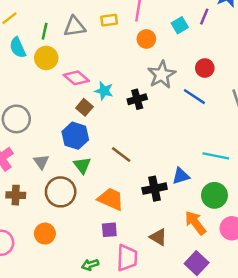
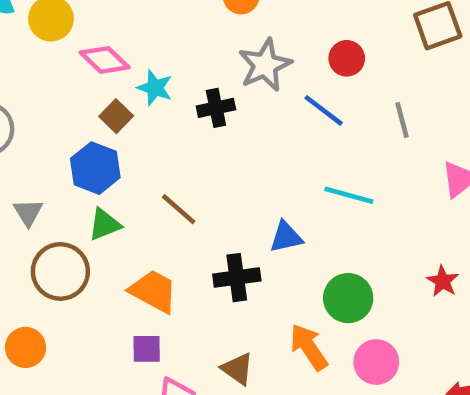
cyan line: (216, 156) -> (349, 195), moved
green triangle: (82, 165) -> (104, 224), turned 42
blue triangle: (181, 176) -> (286, 237), moved

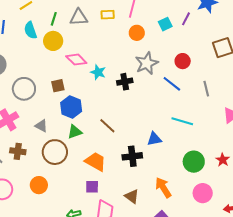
brown square: (116, 116) -> (58, 86), moved, turned 32
gray triangle: (28, 212) -> (41, 126), turned -32
green circle: (348, 298) -> (194, 162), moved
pink circle: (376, 362) -> (203, 193), moved

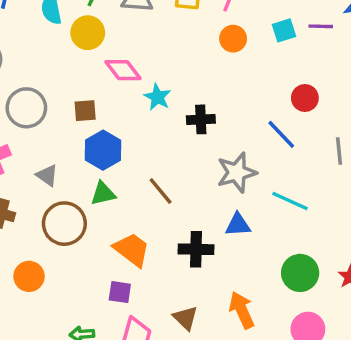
purple line: (186, 19) -> (321, 26), turned 56
gray star: (147, 63) -> (237, 173), moved

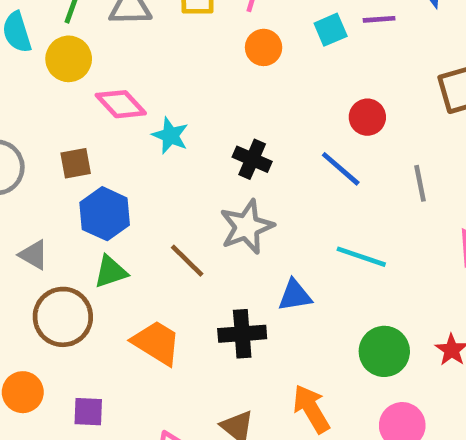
black cross: (201, 119) -> (252, 159), moved, turned 32
gray star: (237, 173) -> (247, 227), moved
purple square: (120, 292) -> (88, 412), moved

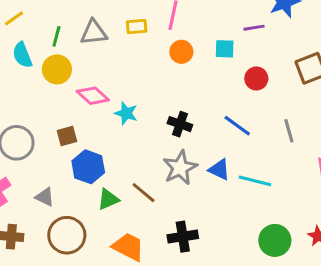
cyan square: (331, 30) -> (225, 49), moved, turned 30
red circle: (367, 117) -> (256, 79), moved
green triangle: (111, 272) -> (108, 199), moved
blue triangle: (295, 295) -> (219, 170), moved, turned 40

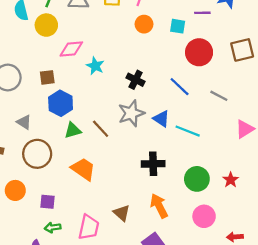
red circle: (256, 79) -> (199, 52), size x1.5
pink diamond: (93, 96) -> (71, 49), turned -55
gray line: (289, 131) -> (219, 96), turned -54
black cross: (183, 237) -> (153, 164), moved

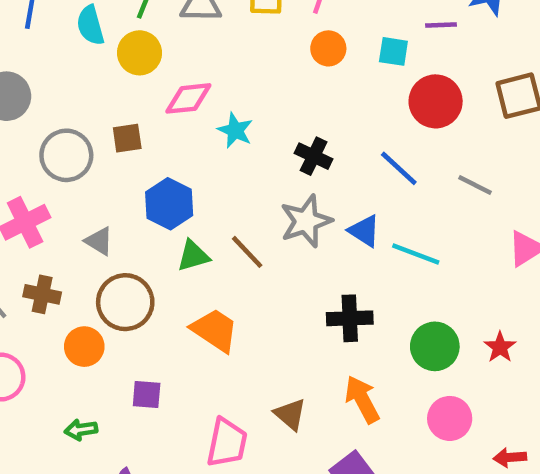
brown square: (47, 77) -> (127, 138), moved
orange circle: (15, 190) -> (84, 347), moved
green arrow: (53, 227) -> (81, 430), moved

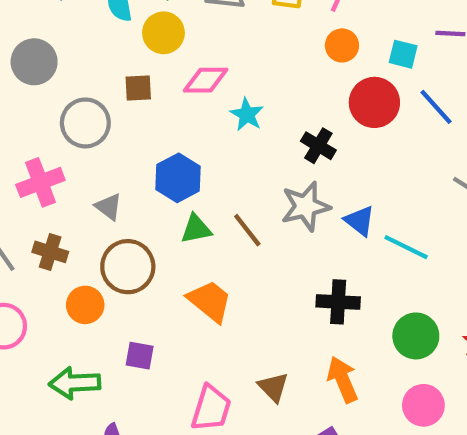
red circle: (436, 101) -> (374, 102), moved
brown square: (127, 138) -> (138, 88), moved
blue line: (399, 168) -> (436, 107), moved
green arrow: (81, 430) -> (75, 383), size x1.6

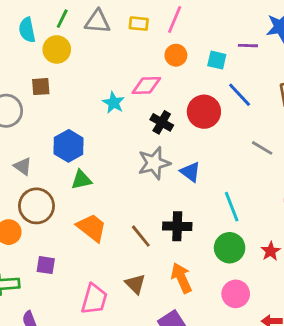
pink diamond: (206, 80) -> (146, 85), moved
red circle: (374, 102) -> (204, 112), moved
brown line: (247, 230) -> (141, 236), moved
cyan line: (406, 247) -> (232, 207), moved, turned 44

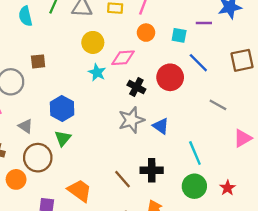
yellow circle: (57, 49) -> (93, 42), moved
green triangle: (81, 180) -> (63, 138), moved, turned -36
orange trapezoid: (92, 228) -> (80, 191), moved

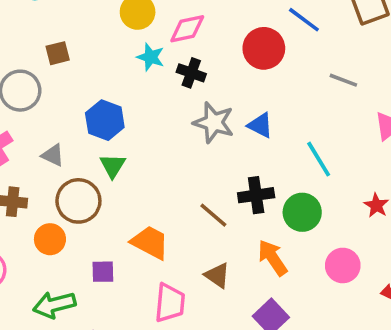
black cross: (136, 87) -> (191, 73), moved
gray star: (131, 120) -> (214, 122), turned -30
green circle: (194, 186) -> (302, 212), moved

